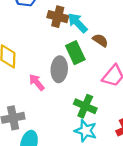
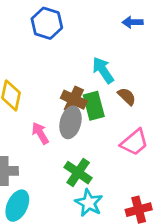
brown cross: (58, 17) -> (74, 100), moved
green cross: (85, 106) -> (78, 173), moved

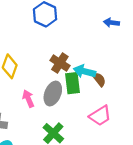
cyan arrow: (103, 70) -> (85, 71), moved, turned -50
brown cross: (74, 100) -> (60, 63), moved

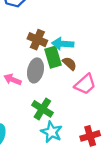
brown semicircle: (99, 79) -> (70, 64), moved
pink arrow: (28, 99) -> (12, 80), turned -35

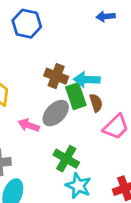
brown semicircle: (70, 64) -> (96, 103), turned 32
gray ellipse: (35, 70) -> (56, 113), turned 35

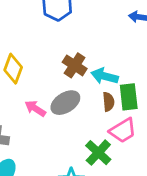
green rectangle: (76, 96) -> (129, 97), moved
green cross: (66, 159) -> (98, 153), moved

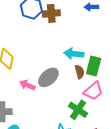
brown cross: (75, 65) -> (51, 13), moved, turned -30
green rectangle: (129, 97) -> (94, 66), turned 30

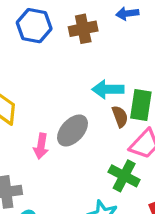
brown cross: (51, 13) -> (83, 29), moved
pink arrow: (27, 85) -> (41, 146), turned -98

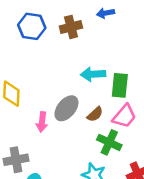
brown semicircle: (120, 116) -> (95, 114), moved, turned 70

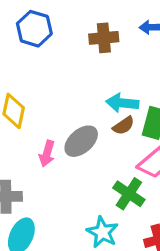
blue hexagon: (32, 26) -> (34, 29), moved
brown semicircle: (95, 114) -> (123, 126), moved

